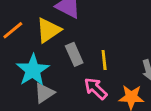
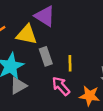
yellow triangle: (48, 30) -> (27, 34), turned 40

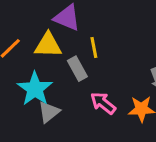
yellow line: (70, 63) -> (94, 47), moved

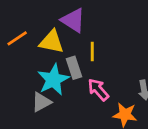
cyan star: (35, 89) -> (53, 80), moved
pink arrow: (103, 103) -> (98, 90), moved

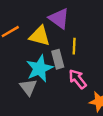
gray triangle: (41, 102) -> (28, 87), turned -42

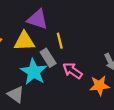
gray triangle: (28, 87) -> (16, 94), moved

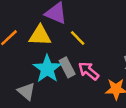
yellow line: (60, 41) -> (78, 38), turned -35
gray rectangle: (48, 58) -> (67, 67), moved

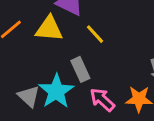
cyan star: (47, 69) -> (56, 91), moved
pink arrow: (89, 71) -> (102, 100), moved

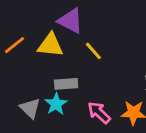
gray rectangle: (80, 69) -> (66, 84), moved, turned -70
cyan star: (56, 91) -> (56, 104), size x0.7

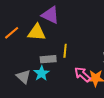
yellow line: (93, 51) -> (65, 51), moved, turned 48
pink arrow: (99, 113) -> (82, 74), moved

